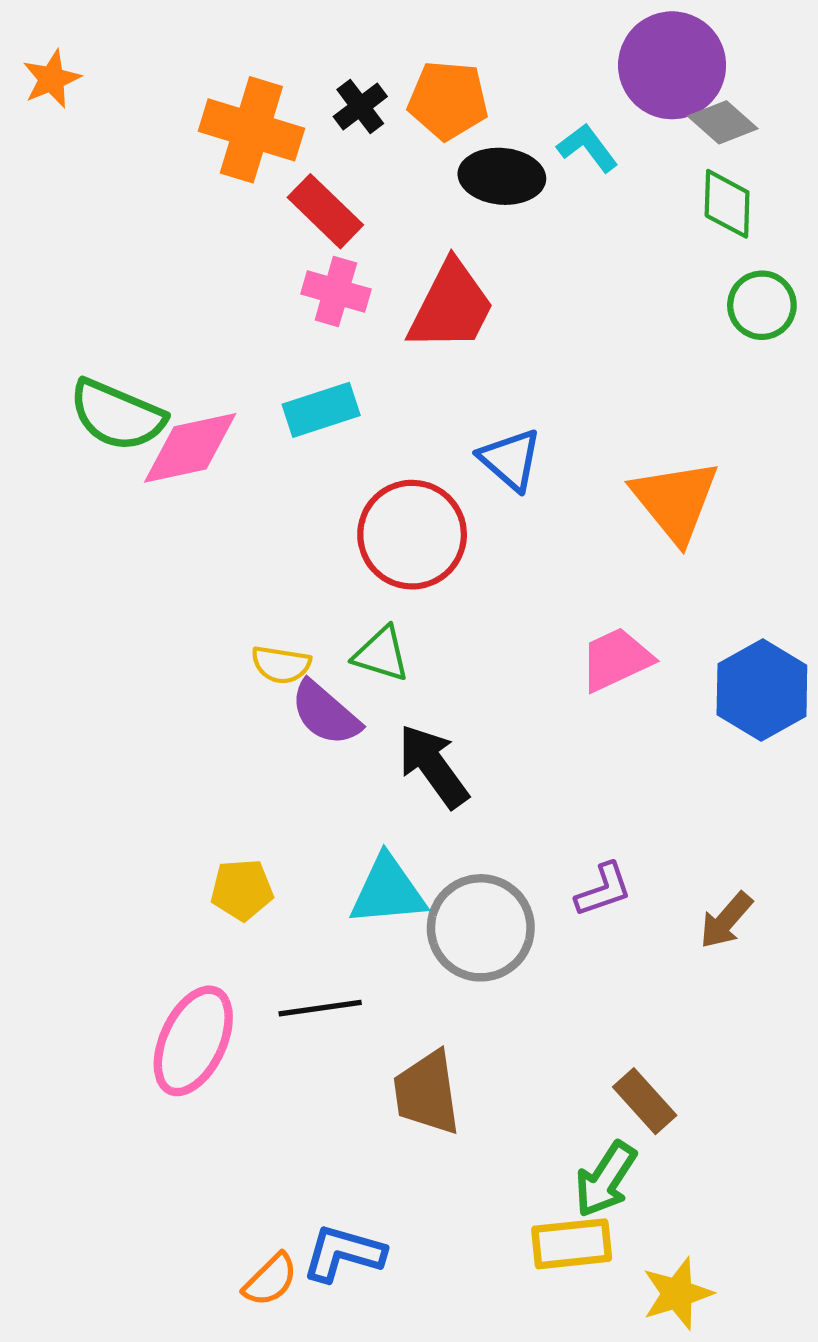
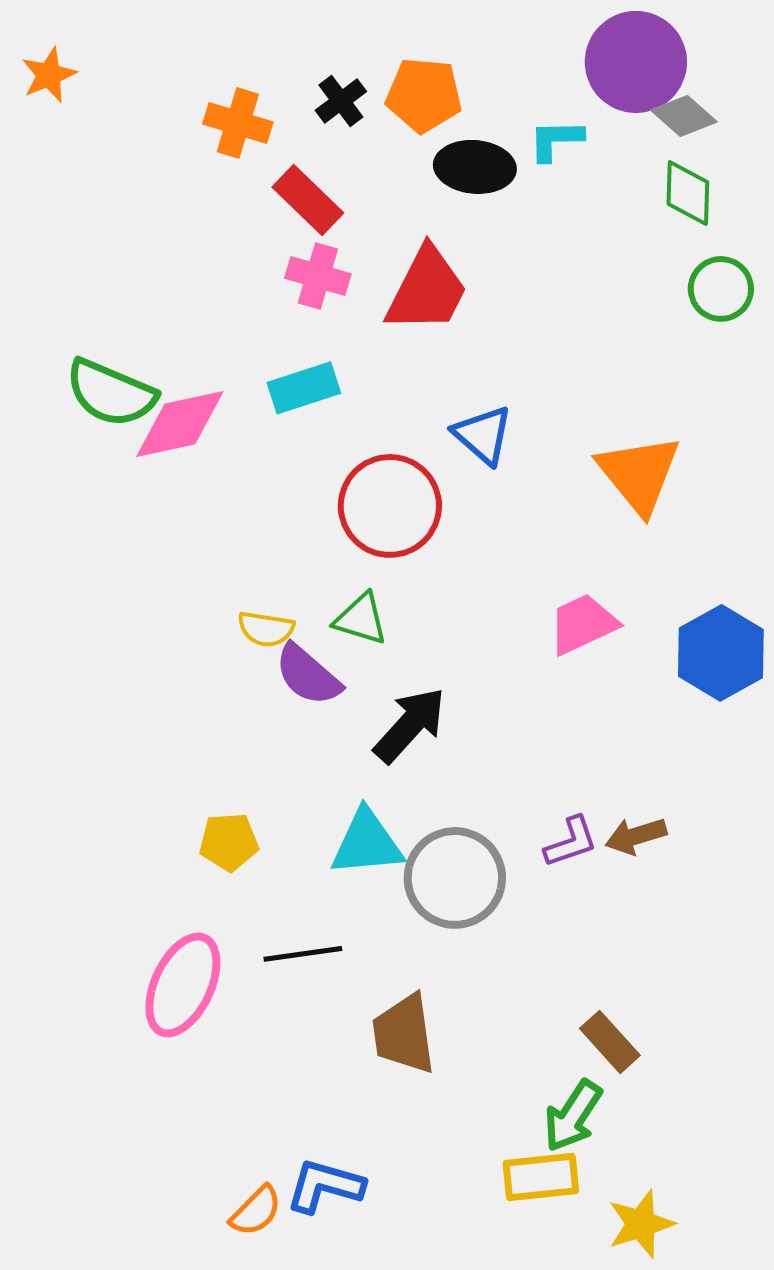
orange cross: (251, 130) -> (238, 123), size x0.7
cyan L-shape: (588, 148) -> (556, 140), turned -54
black arrow: (433, 766) -> (410, 725), turned 78
brown arrow: (726, 920) -> (636, 836), moved, turned 32

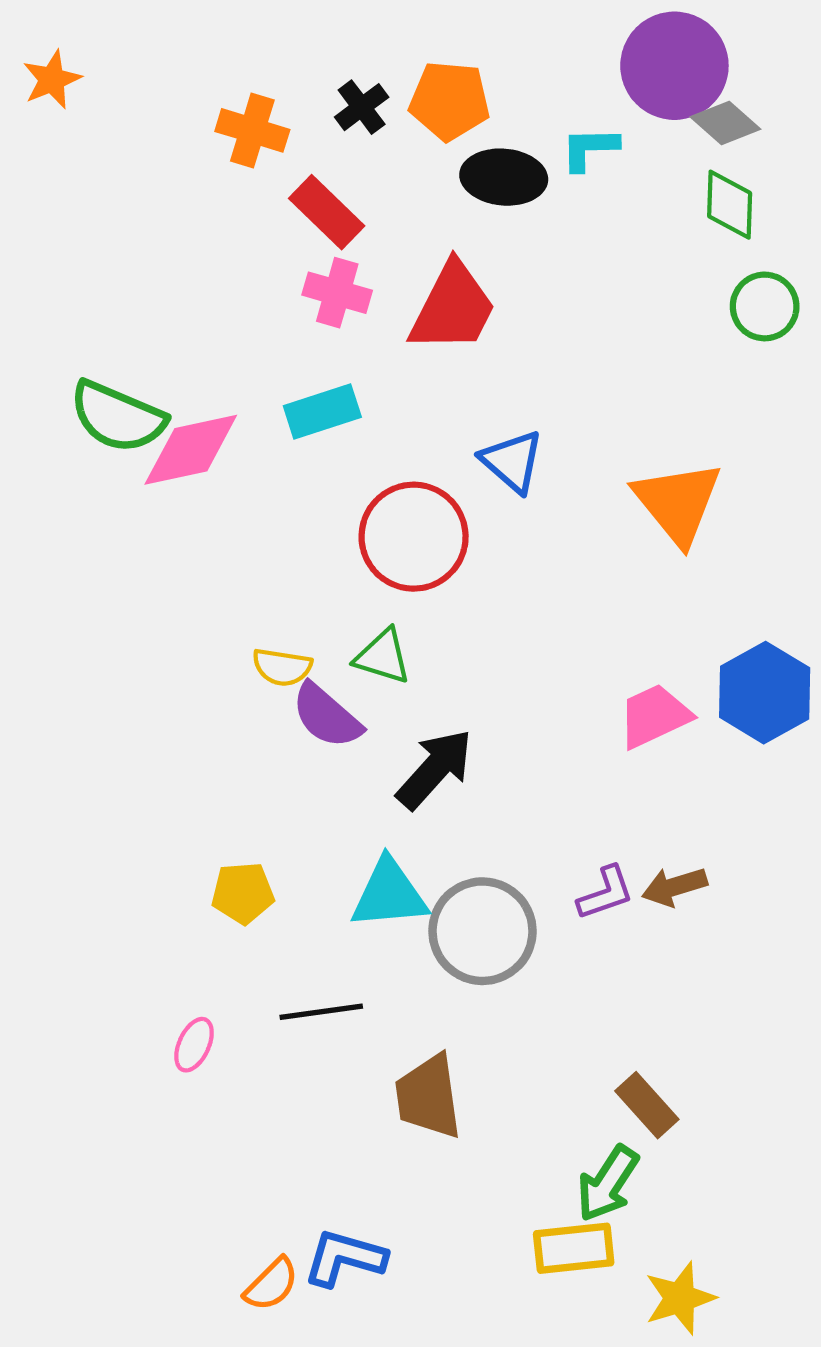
pink trapezoid: (583, 624) -> (654, 716), moved
pink ellipse: (183, 985) -> (194, 1045), size x0.5

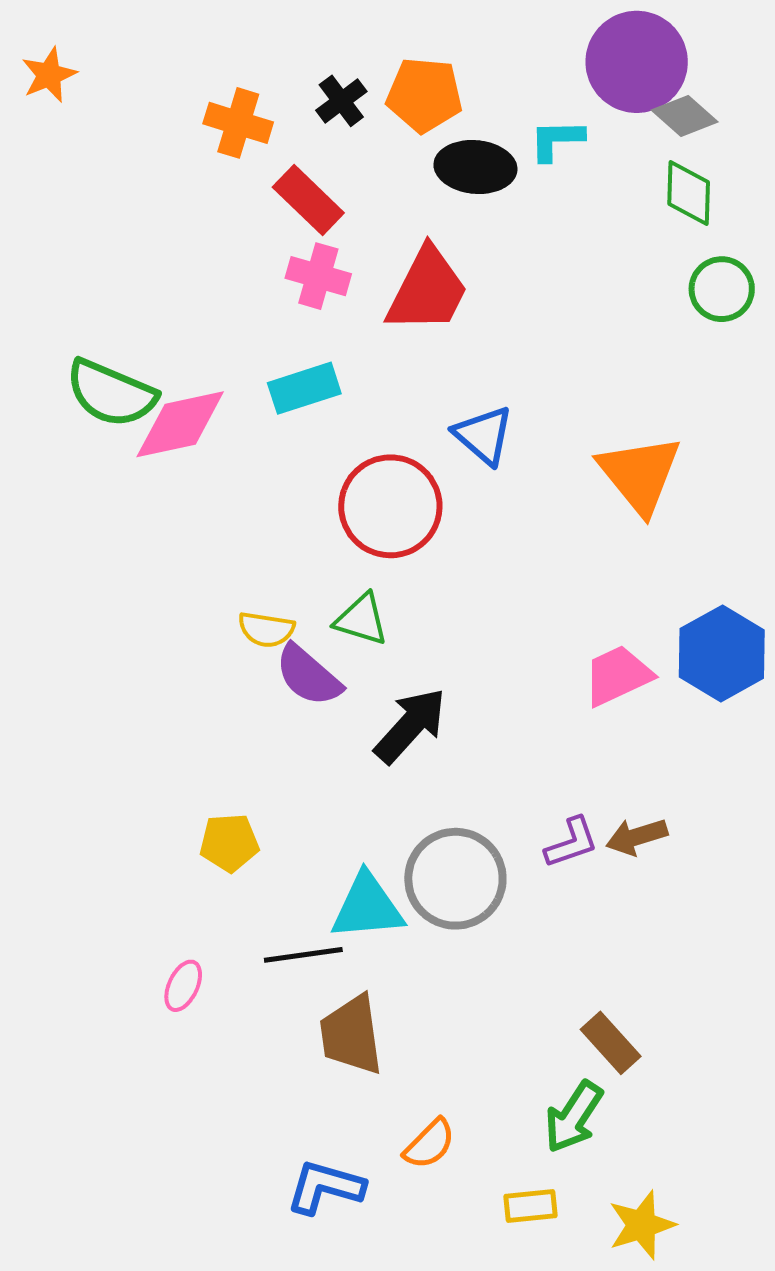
cyan triangle: (389, 894) -> (367, 907), moved
brown trapezoid: (428, 1097) -> (351, 1035), moved
yellow rectangle: (574, 1248) -> (531, 1206), moved, size x0.7
orange semicircle: (271, 1284) -> (429, 1144), moved

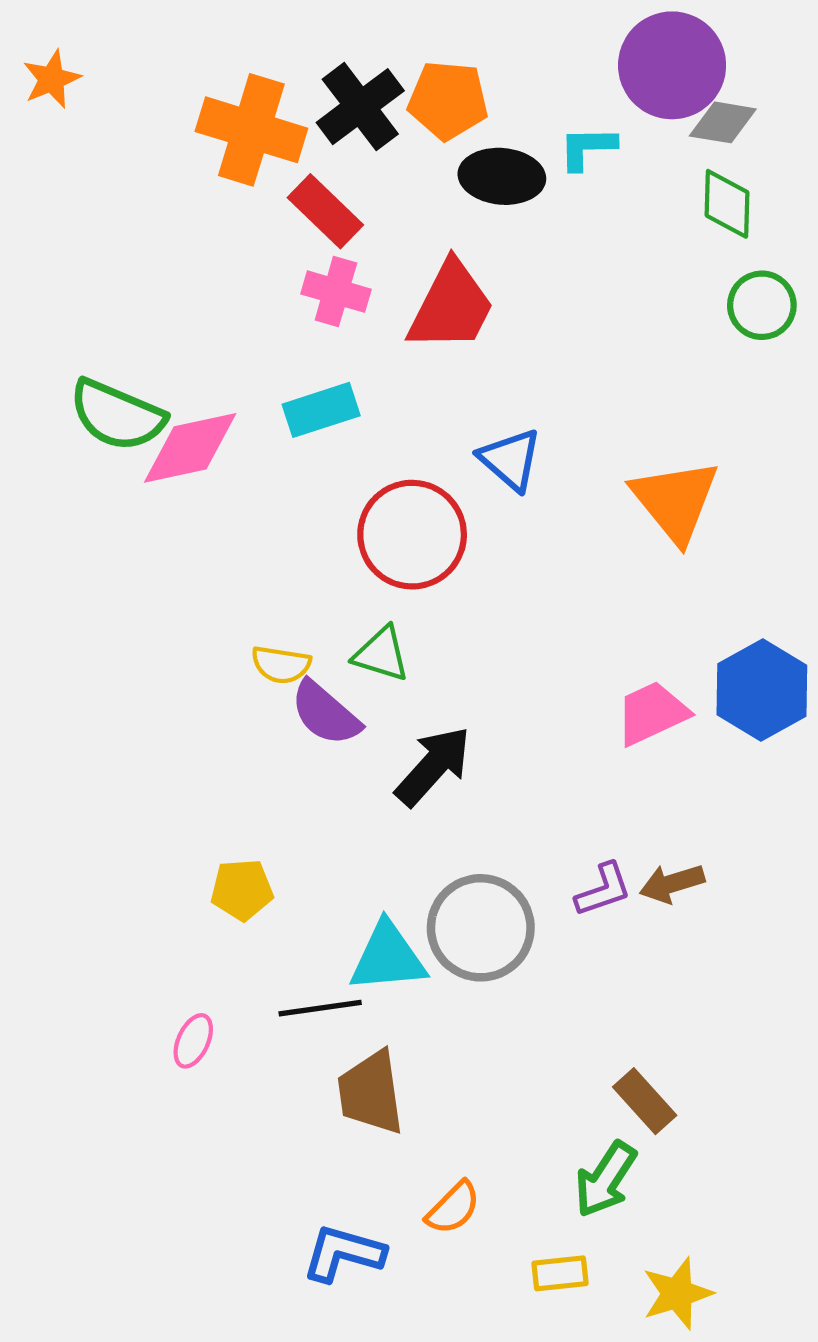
black cross: (341, 101) -> (360, 107), size x1.6
gray diamond: (685, 116) -> (723, 122), turned -32
orange cross: (238, 123) -> (251, 130), size x1.5

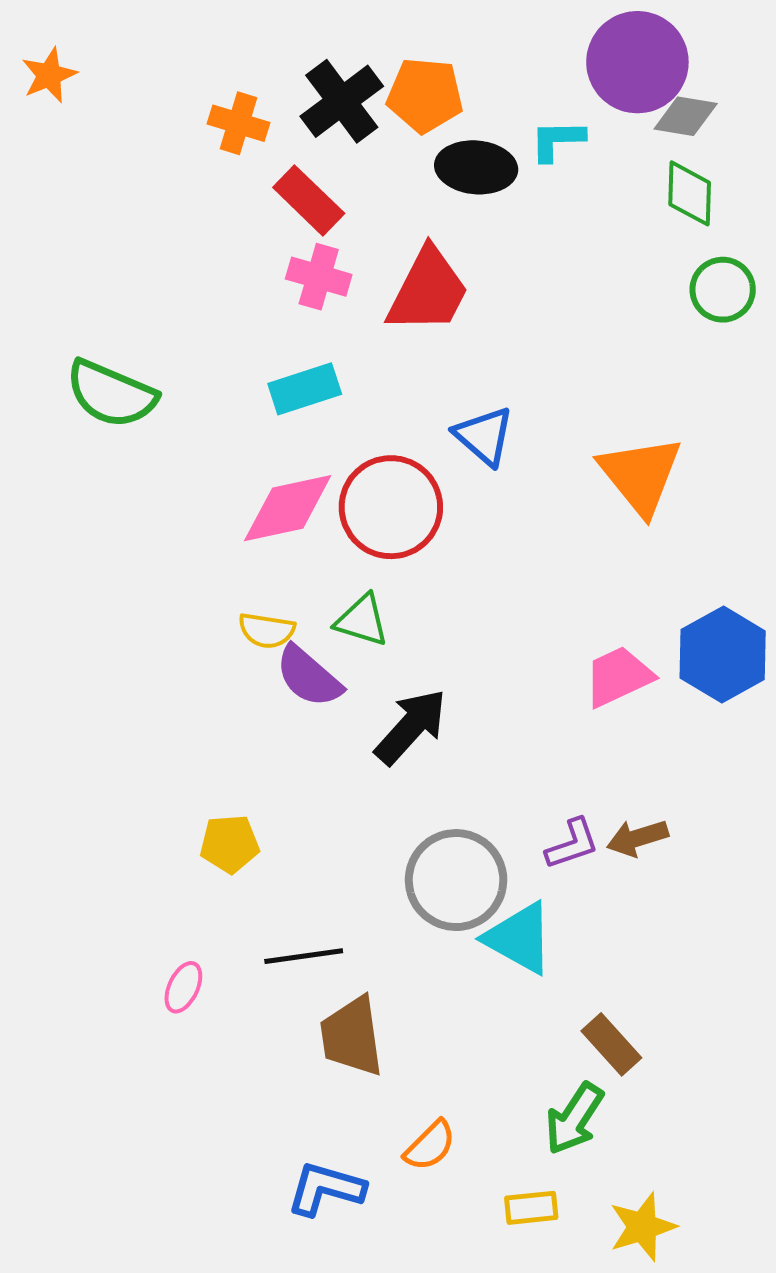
orange cross: (251, 130) -> (239, 123), size x0.6
pink diamond: (190, 448) -> (288, 508), moved
cyan triangle: (388, 957) -> (519, 938), moved, turned 34

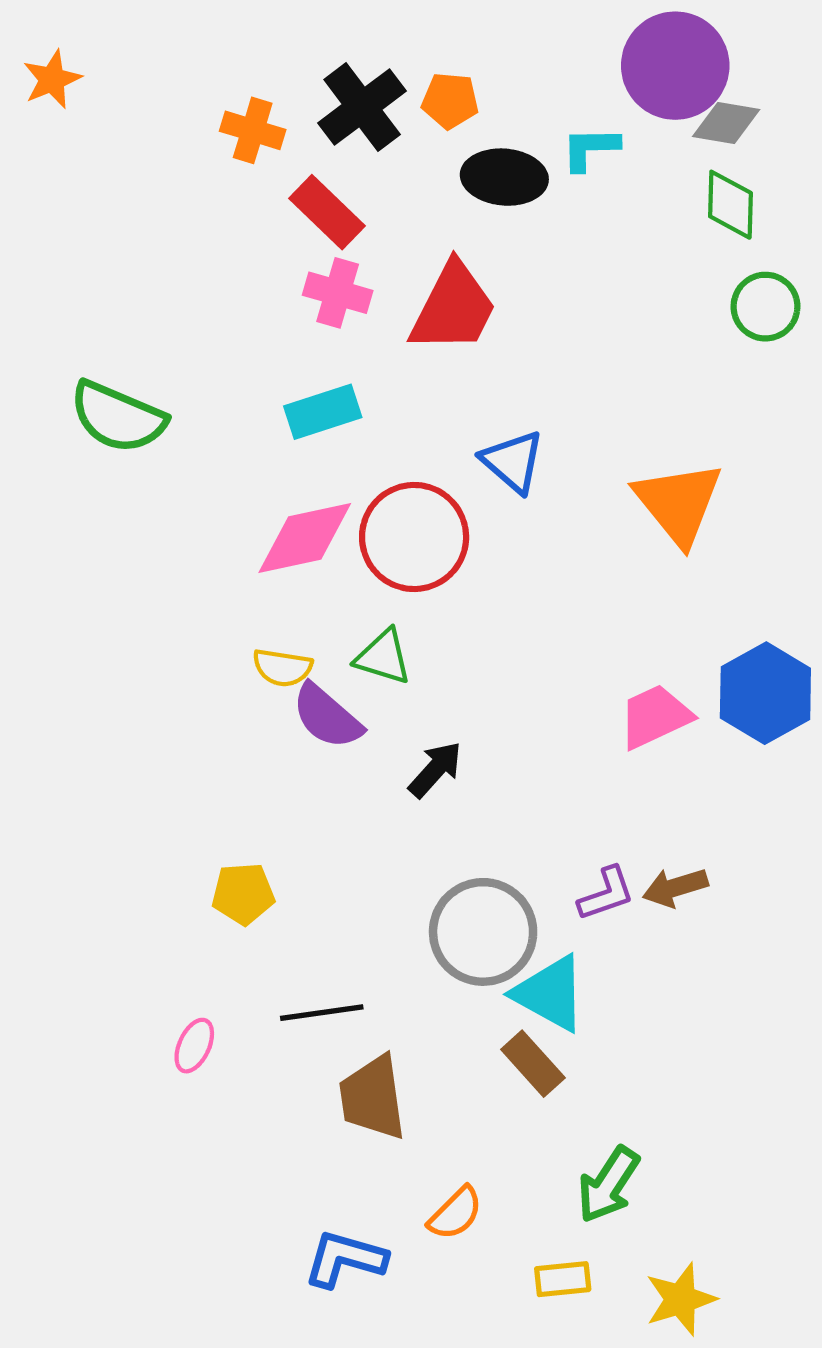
orange pentagon: (425, 95) -> (450, 101), size x0.7
black arrow: (411, 727) -> (435, 770), size x0.7
brown rectangle: (611, 1044) -> (533, 1064), moved

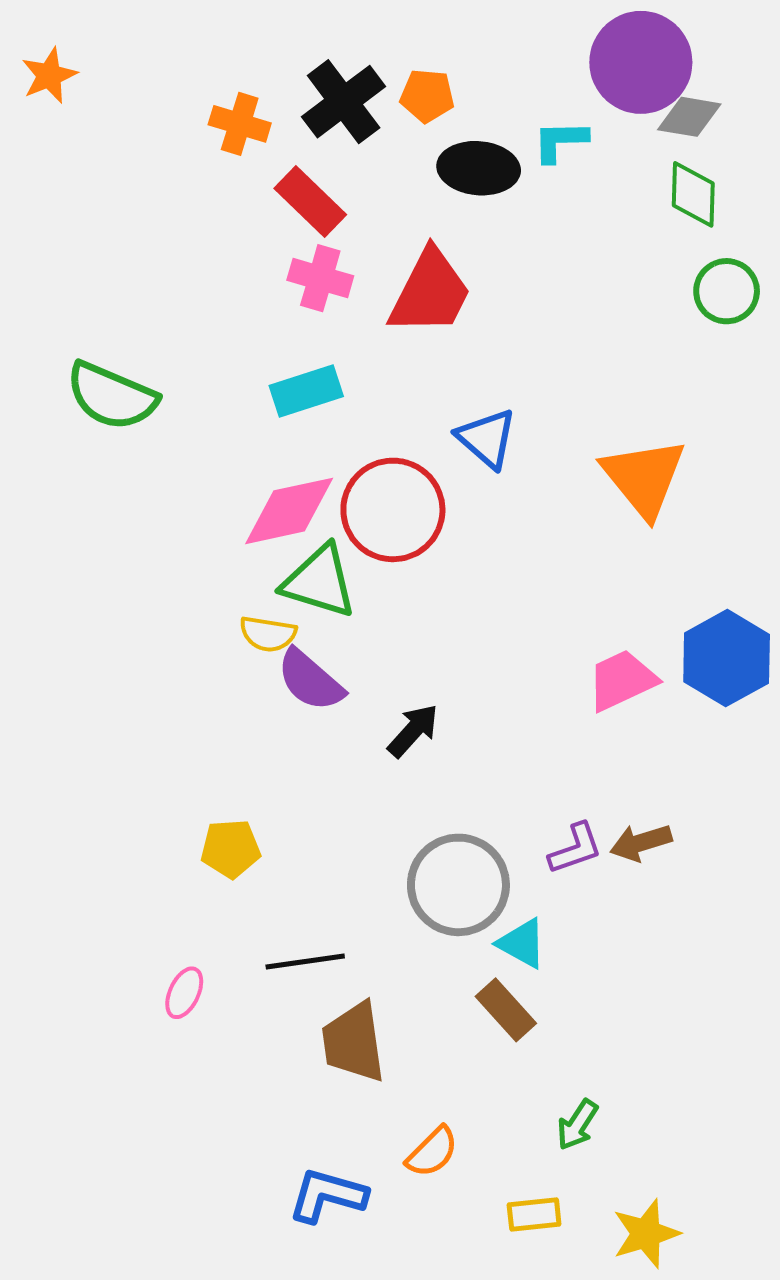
green triangle: (383, 657) -> (319, 581), moved, size x1.4
cyan triangle: (550, 994) -> (522, 943), size x0.7
green arrow: (608, 1185) -> (577, 1125), size x0.7

